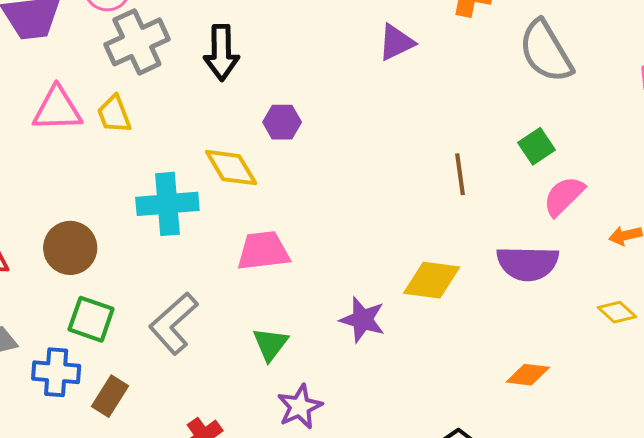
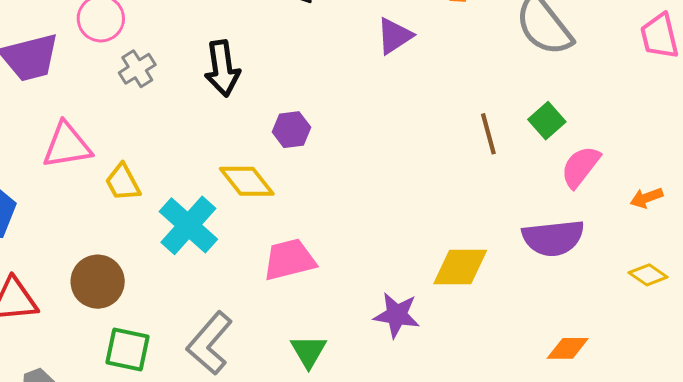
gray cross: (137, 42) -> (137, 69), size x0.6
yellow trapezoid: (114, 114) -> (123, 182), moved
brown line: (460, 174) -> (488, 134), moved
cyan cross: (167, 204) -> (188, 225), turned -36

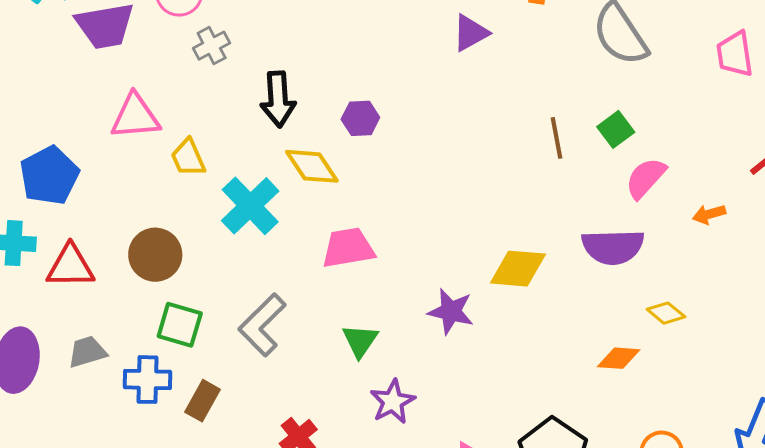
black arrow: (222, 68) -> (278, 99), moved
yellow diamond: (648, 275) -> (666, 313), moved

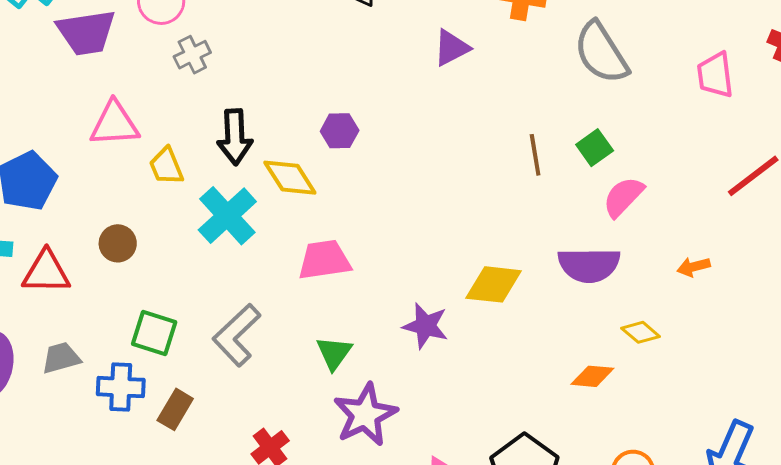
black arrow: (278, 99) -> (235, 137), moved
orange arrow: (709, 214) -> (694, 267), moved
brown circle: (155, 255) -> (118, 243), moved, size x0.7
purple star: (393, 402) -> (365, 415), size x1.4

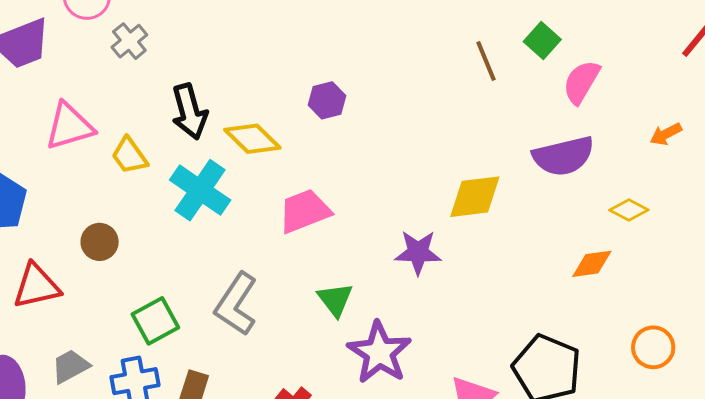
purple hexagon: (340, 131) -> (327, 100), moved
green square: (154, 333) -> (155, 321), turned -33

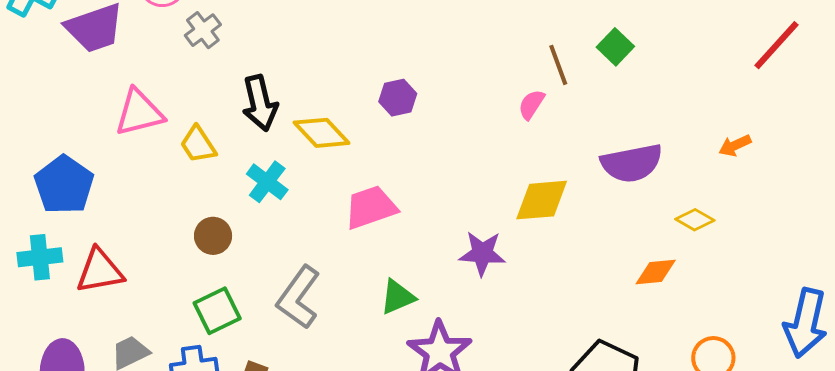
pink semicircle: (581, 82) -> (531, 104), moved, size x0.7
cyan cross: (200, 190) -> (267, 182), size x0.7
brown circle: (100, 242) -> (213, 236), moved
green triangle: (335, 300) -> (398, 297), turned 42

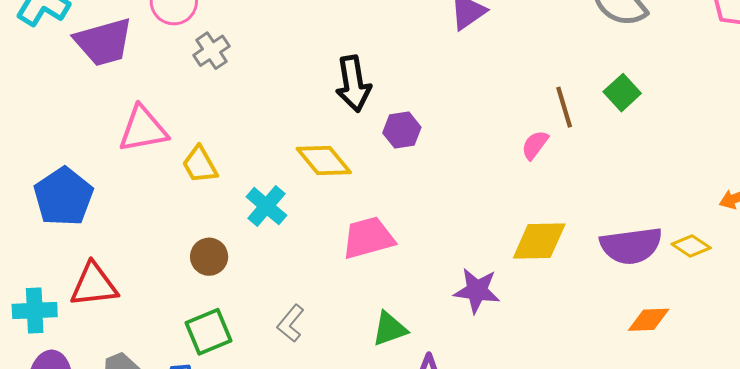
black arrow: (260, 103) -> (353, 84), moved
purple semicircle: (632, 163) -> (631, 246), moved
yellow diamond: (695, 220) -> (691, 246), moved
cyan cross: (40, 257) -> (35, 310), moved
gray L-shape: (298, 297) -> (291, 323), size x0.6

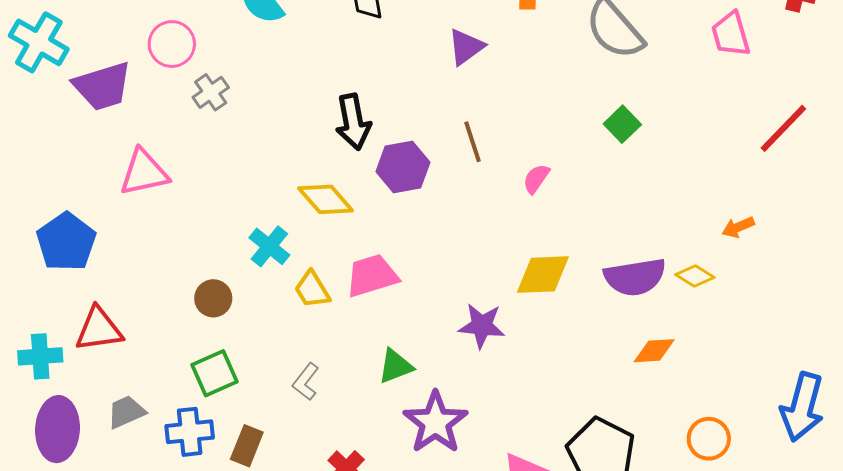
brown line: (564, 107) -> (473, 142), moved
purple hexagon: (402, 130) -> (403, 167), size x1.4
yellow trapezoid: (200, 165) -> (312, 290), moved
gray L-shape: (291, 323) -> (306, 382), moved

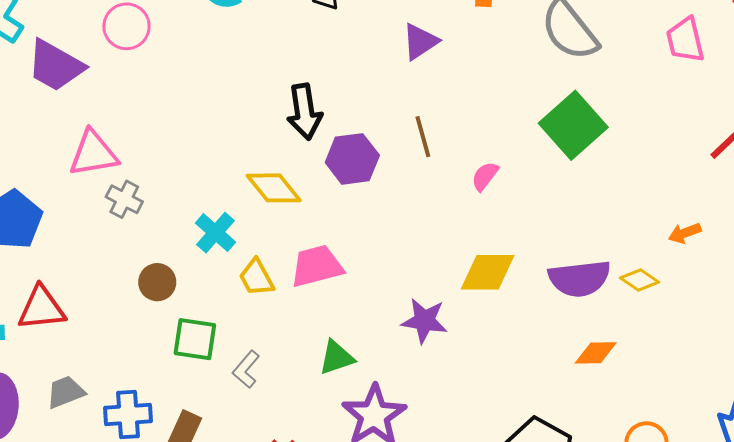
purple trapezoid: (103, 86) -> (56, 66), turned 44
gray cross: (211, 92) -> (124, 199), moved, turned -30
green square: (622, 124) -> (573, 125), size x1.8
green square: (215, 373) -> (195, 339), moved, turned 30

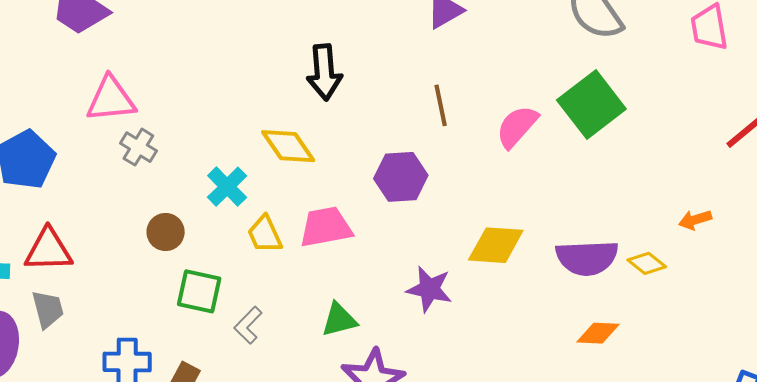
purple hexagon: (352, 159) -> (401, 177), moved
pink semicircle: (485, 176) -> (517, 127), moved, size x1.5
gray trapezoid: (66, 392) -> (48, 309), moved, turned 93

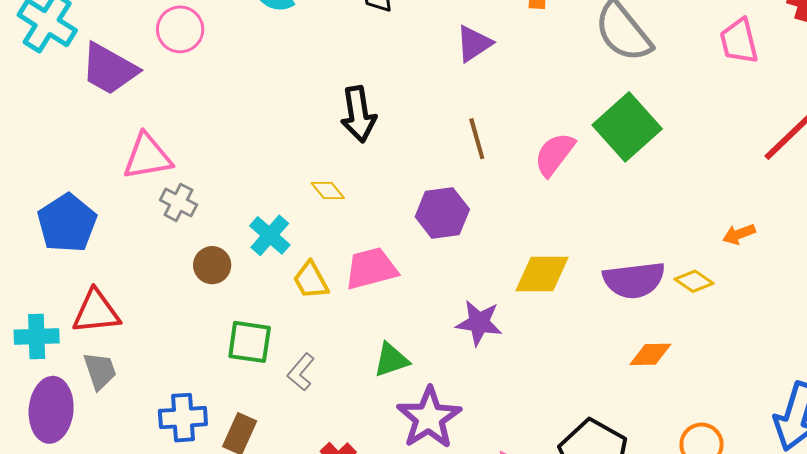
yellow diamond: (288, 146) -> (328, 191), size x0.6
brown circle: (166, 232) -> (212, 265), moved

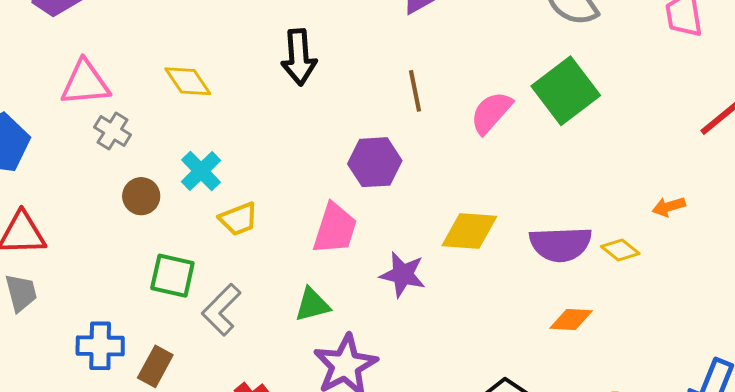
yellow diamond: (328, 191) -> (188, 81), moved, size x1.4
pink trapezoid: (371, 268) -> (335, 229), moved, turned 118
yellow trapezoid: (311, 280) -> (238, 219), turned -87
gray L-shape: (301, 372) -> (221, 310), size x1.4

